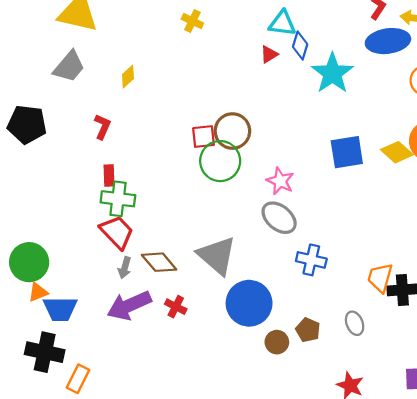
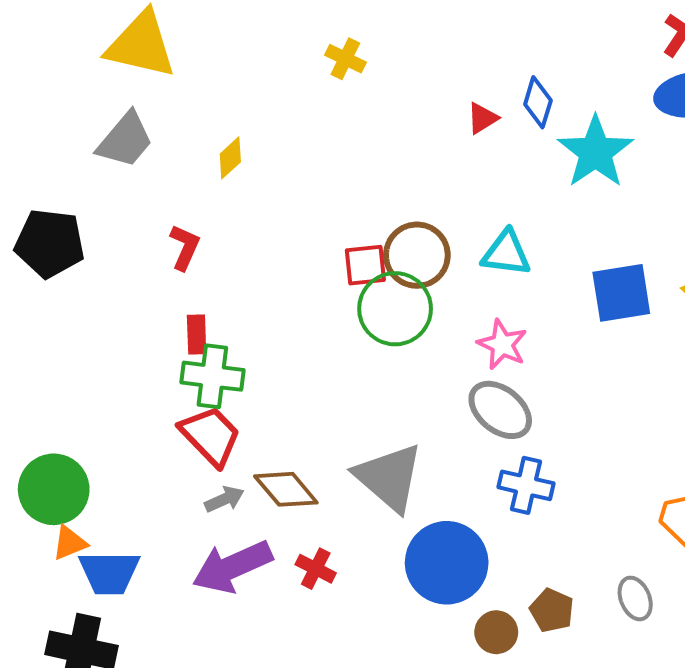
cyan triangle: (282, 23) -> (506, 253), moved
blue cross: (311, 260) -> (526, 485), moved
gray arrow: (125, 268) -> (224, 499), turned -130

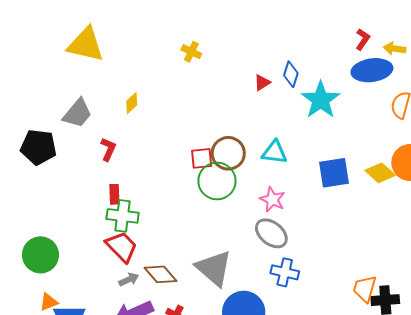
gray trapezoid: (125, 140) -> (77, 113), moved
green circle: (54, 489) -> (40, 255), moved

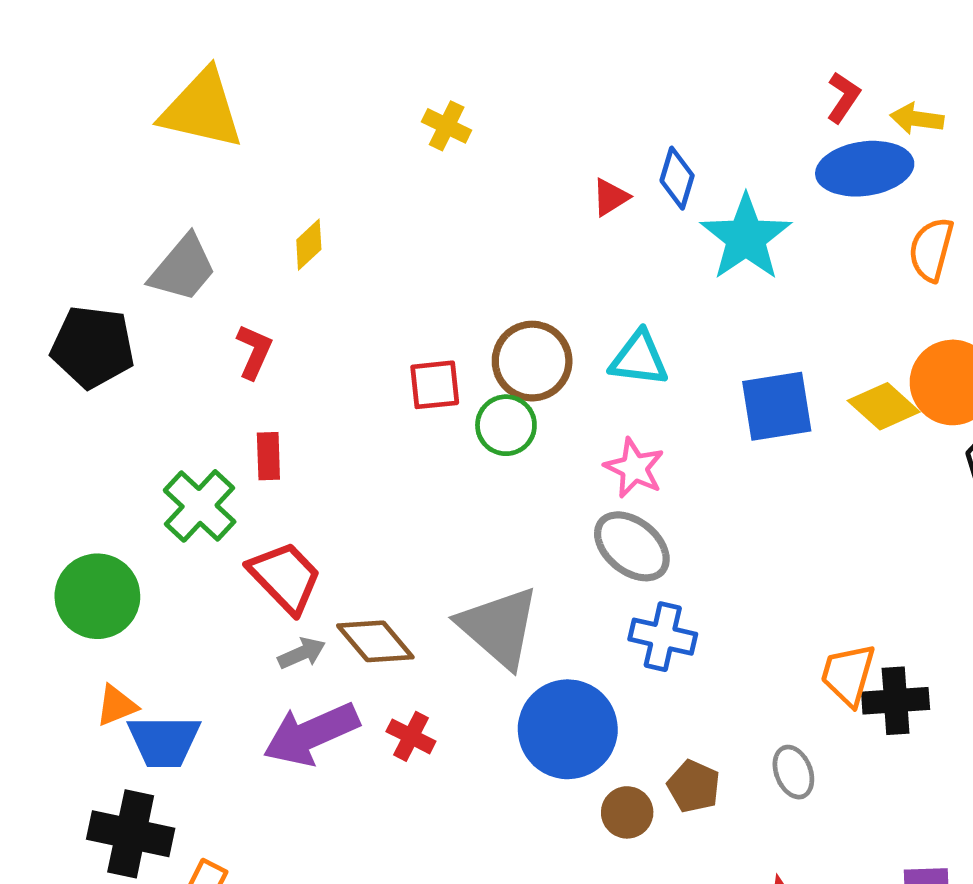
red square: (202, 158) -> (435, 385), moved
green circle: (217, 181) -> (506, 425), size x0.7
green cross: (123, 216) -> (200, 506), moved, turned 36

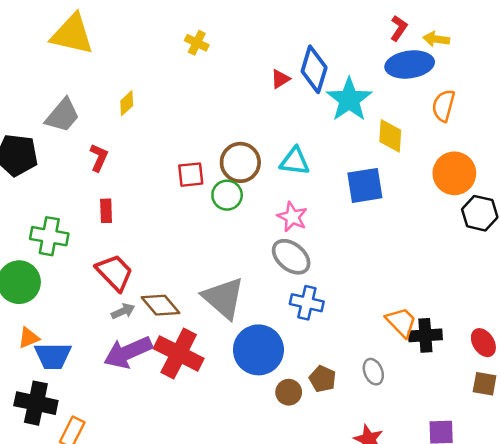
blue diamond: (677, 178) -> (314, 69), size x1.5
yellow diamond: (884, 406) -> (390, 136), moved, turned 52
green cross: (200, 506) -> (49, 236), moved, turned -33
orange trapezoid: (848, 675) -> (401, 322), turned 120
red cross: (411, 736) -> (179, 354), size x2.0

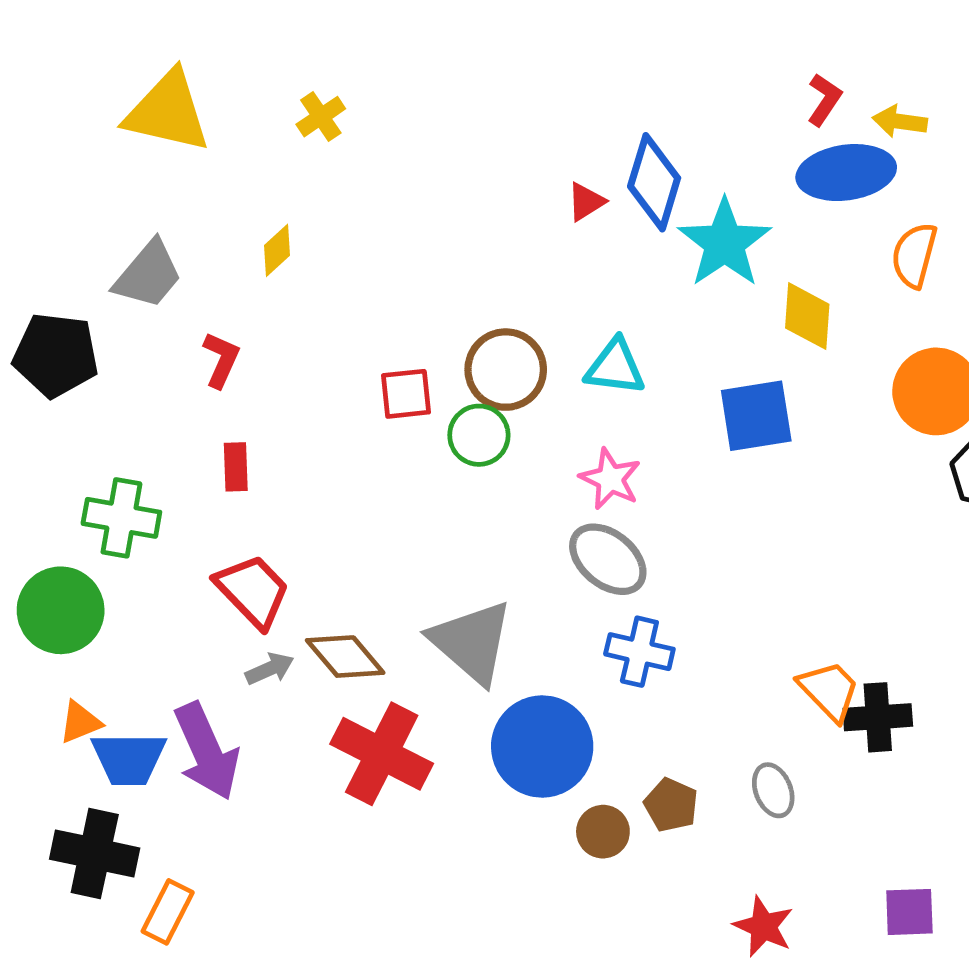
yellow cross: (197, 43) -> (321, 117), moved, turned 30
purple arrow: (128, 352) -> (207, 751), moved, turned -90

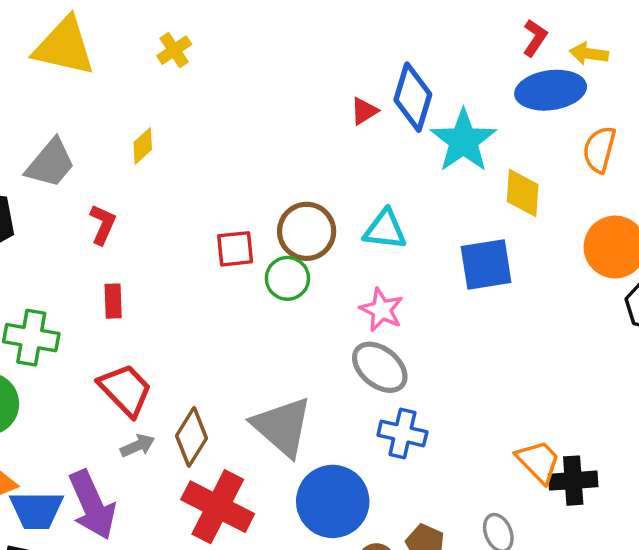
brown diamond: (345, 657) -> (192, 437), turned 72

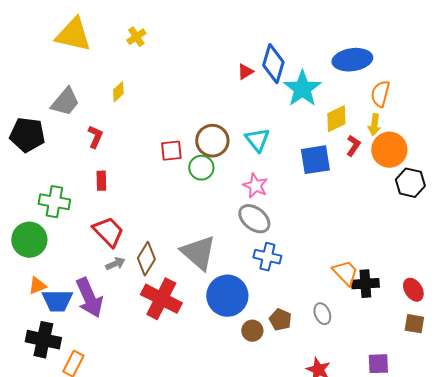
red L-shape: (535, 38) -> (353, 146), moved
yellow arrow: (589, 54) -> (374, 125), moved, turned -90
yellow diamond: (523, 193) -> (336, 119), turned 60
cyan triangle: (385, 230) -> (257, 140), turned 44

